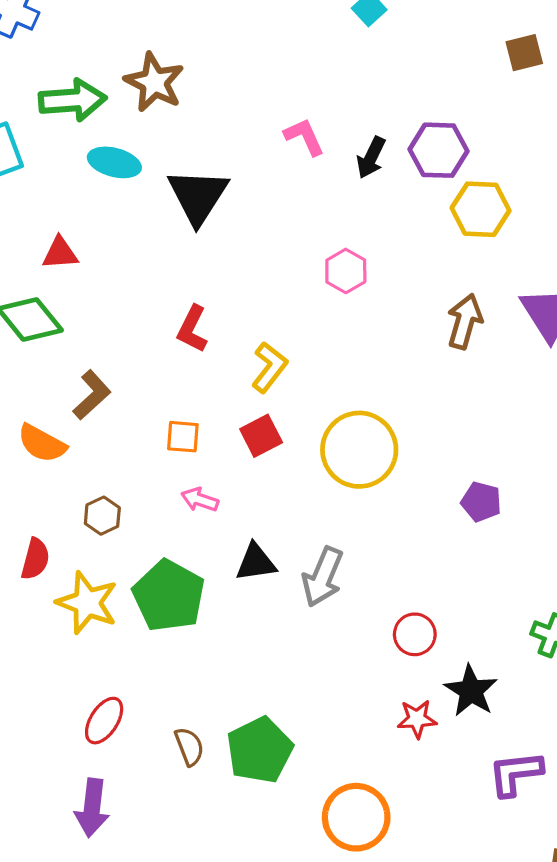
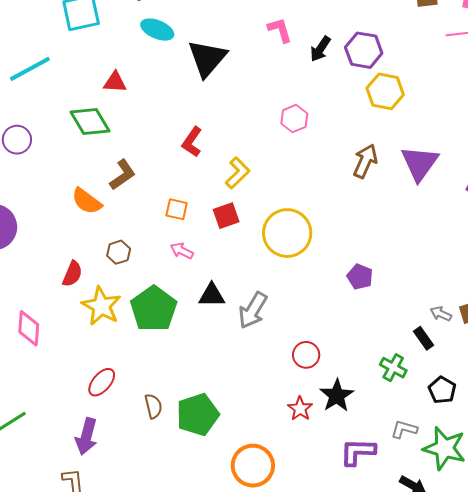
red star: (417, 719) -> (300, 409), turned 30

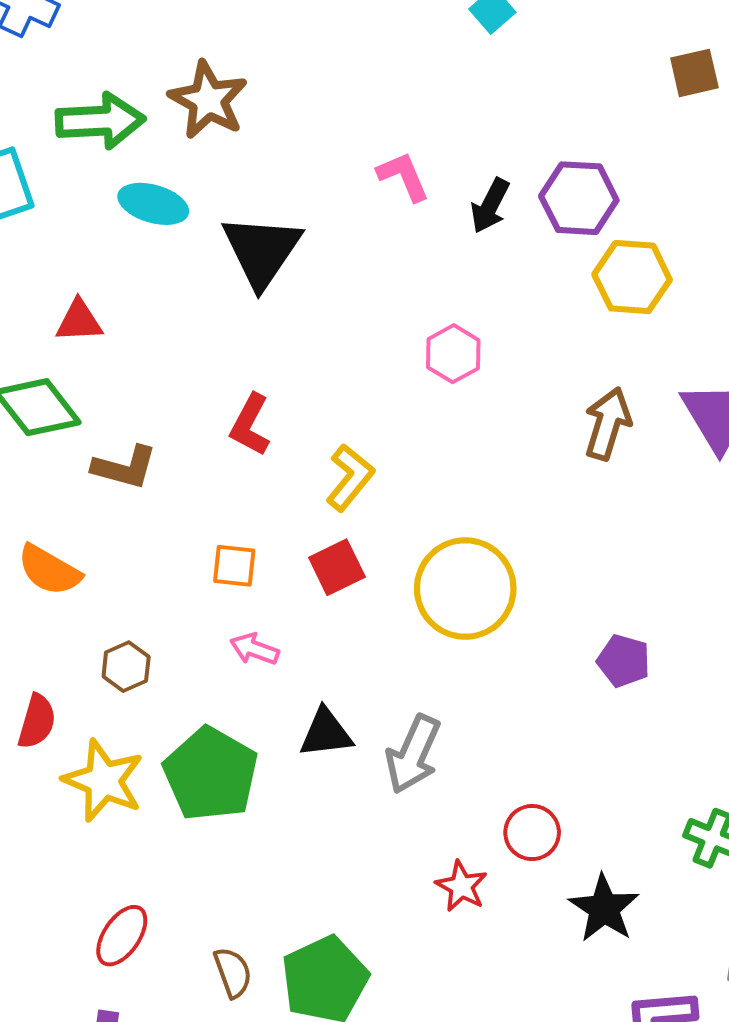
brown L-shape: (123, 175) -> (125, 467), moved, turned 56
red star: (300, 409) -> (461, 886), moved

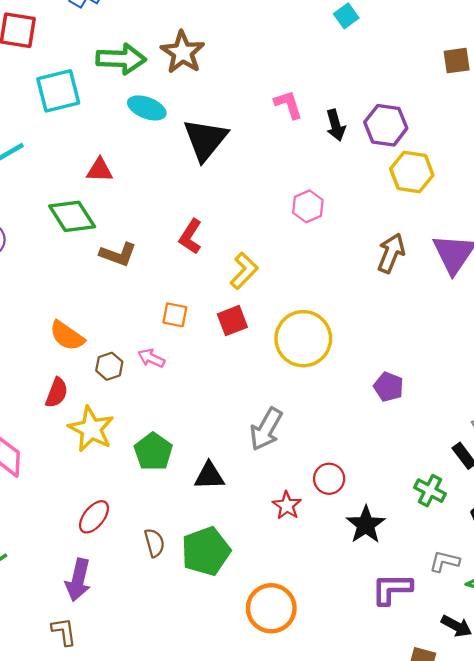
black arrow: (490, 206) -> (336, 125), turned -48
orange semicircle: (49, 570) -> (67, 336), moved
pink arrow: (254, 649) -> (151, 358), moved
black triangle: (326, 733) -> (209, 476), moved
green pentagon: (211, 774) -> (153, 452), moved, size x0.7

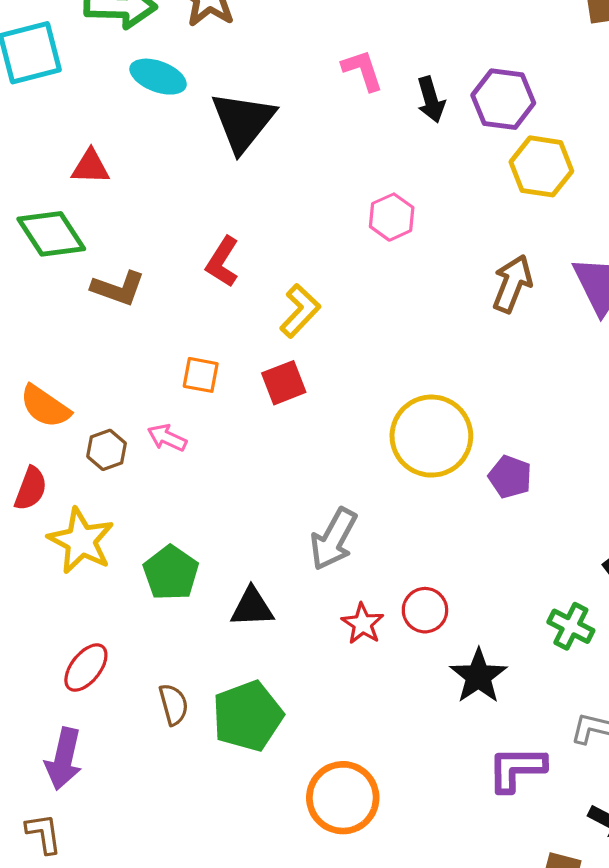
yellow circle: (303, 339) -> (431, 436), moved
red star: (287, 505) -> (363, 624), moved

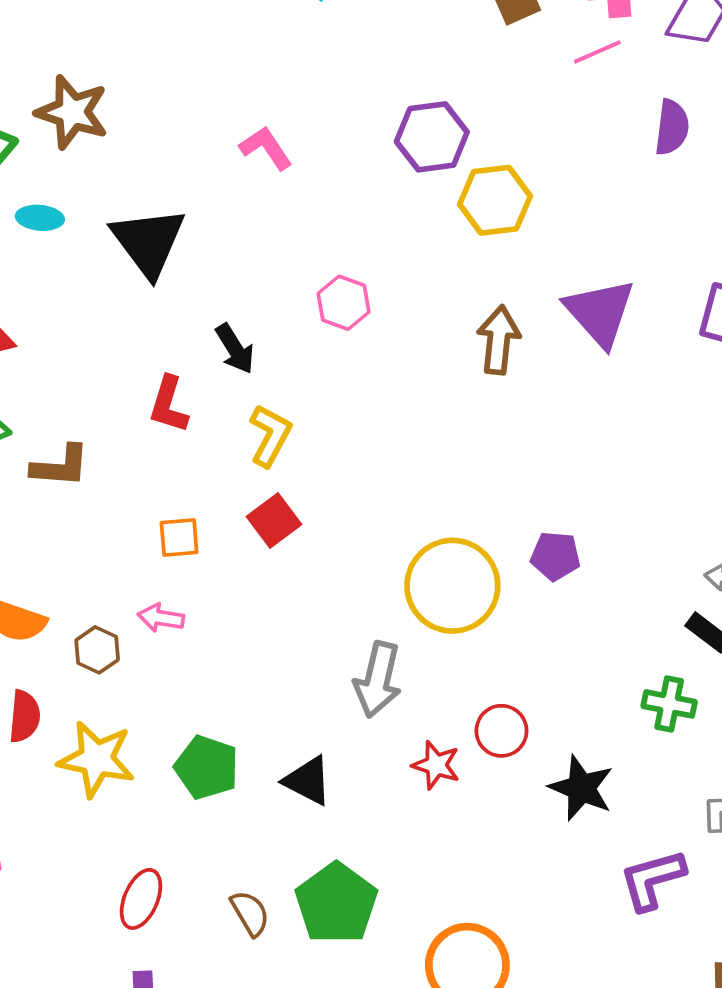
cyan ellipse: (158, 77) -> (40, 218), size x0.7
black arrow: (431, 100) -> (235, 349), moved
yellow circle: (431, 436) -> (452, 586), moved
black triangle: (252, 607) -> (308, 781), turned 45

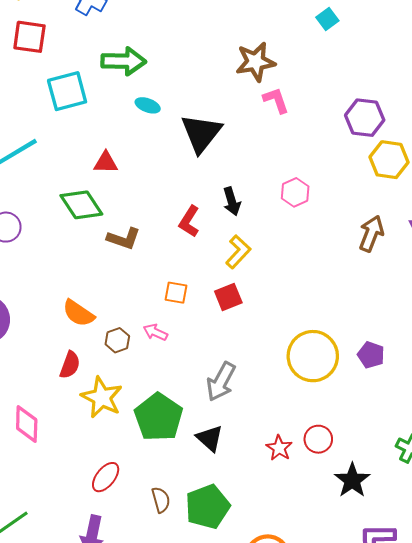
brown star: (72, 112) -> (255, 62), moved, turned 30
gray arrow: (378, 680) -> (221, 382), moved
green pentagon: (207, 767) -> (158, 417), size x1.4

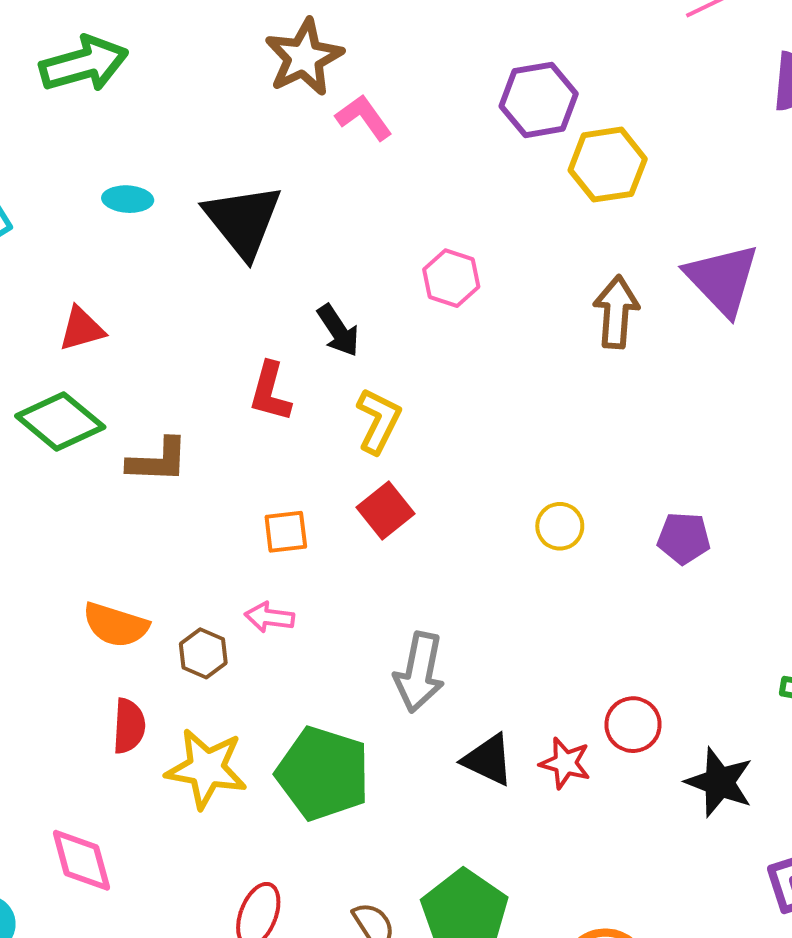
green arrow: (124, 61) -> (84, 64), moved
yellow circle: (313, 356) -> (560, 526), moved, size x0.5
black triangle: (210, 438) -> (488, 760), moved

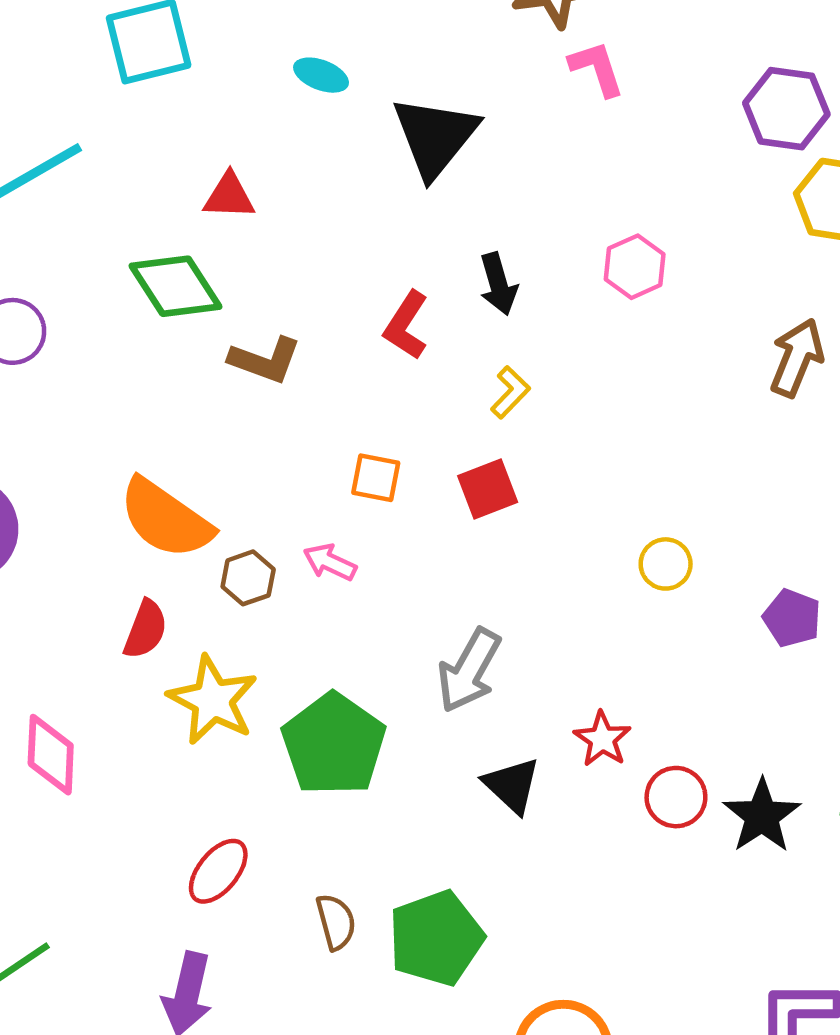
yellow L-shape: (378, 421) -> (510, 392), size x0.7
orange semicircle: (116, 625) -> (166, 519), size x1.4
red star: (565, 763) -> (602, 739), moved
black star: (719, 782) -> (762, 816), moved

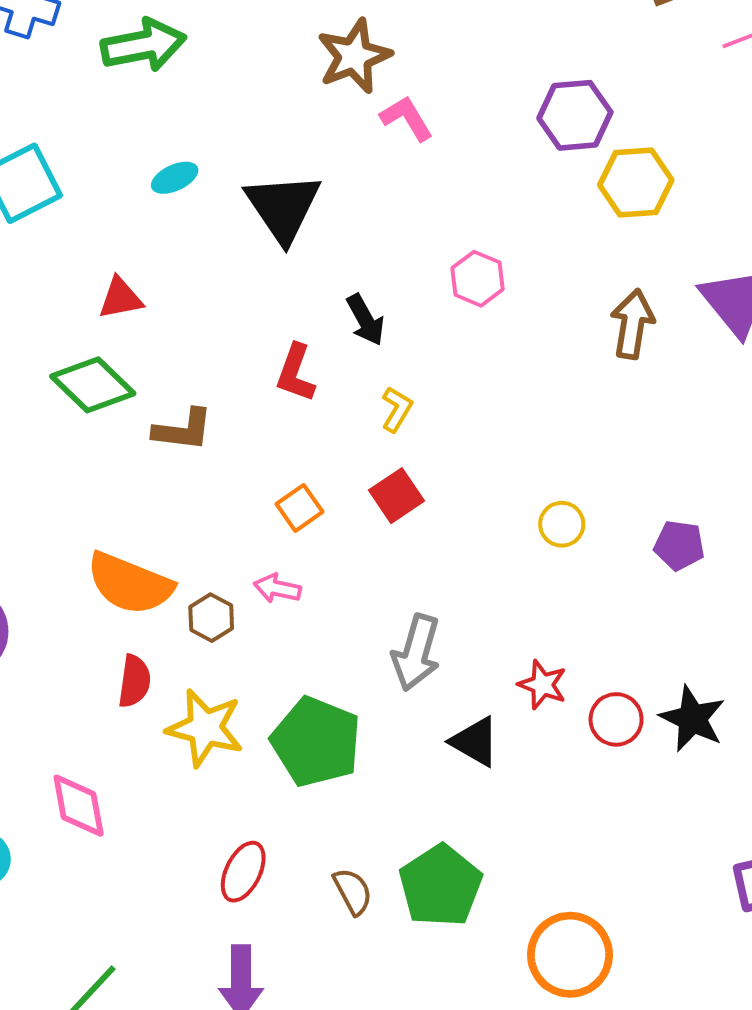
cyan ellipse: (321, 75) -> (175, 178), turned -33
orange square: (376, 478) -> (300, 508), turned -33

